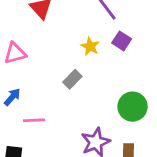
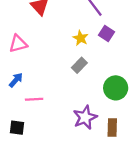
gray rectangle: (72, 79) -> (79, 65), moved

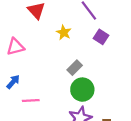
yellow star: (80, 38) -> (64, 32), moved
green circle: (116, 88) -> (82, 90), moved

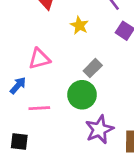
pink triangle: (15, 47) -> (39, 59), moved
green circle: (82, 90) -> (82, 95), moved

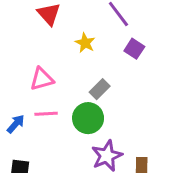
blue arrow: (18, 85) -> (16, 124), moved
pink line: (39, 108) -> (46, 114), moved

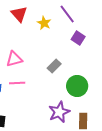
yellow star: (85, 43) -> (44, 23), moved
green circle: (88, 118) -> (77, 86), moved

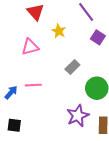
yellow star: (44, 23) -> (59, 31), moved
pink triangle: (14, 59) -> (30, 47), moved

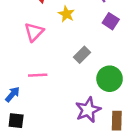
pink triangle: (30, 47) -> (34, 32), turned -30
blue arrow: (11, 92) -> (12, 94), moved

